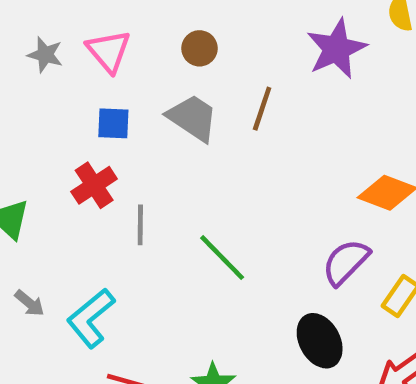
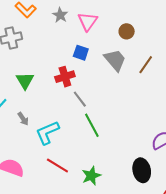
gray line: (140, 225) -> (80, 99), turned -54
green line: (222, 258) -> (92, 125), moved

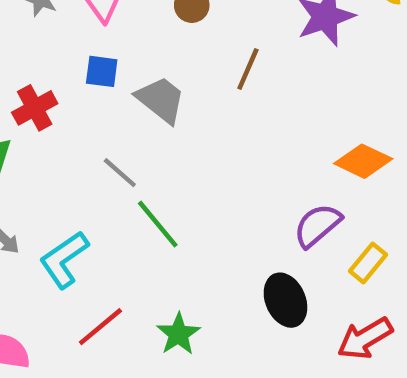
gray trapezoid: (115, 60) -> (161, 100), moved
red cross: (65, 77) -> (35, 108), moved
red line: (57, 165) -> (100, 327), turned -60

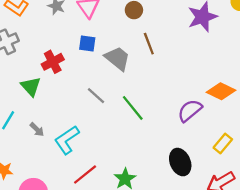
brown line: (248, 69) -> (149, 44), moved, turned -45
green line: (158, 224) -> (133, 108), moved
purple semicircle: (317, 225) -> (190, 111), moved

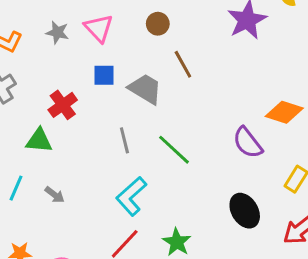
green triangle: (31, 86) -> (39, 141), turned -35
gray line: (96, 96) -> (124, 140), turned 42
purple semicircle: (190, 111) -> (248, 143), turned -80
cyan L-shape: (67, 140) -> (131, 196), moved

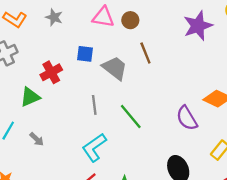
pink triangle: (99, 28) -> (103, 17), moved, turned -45
green triangle: (39, 141) -> (30, 97), turned -35

